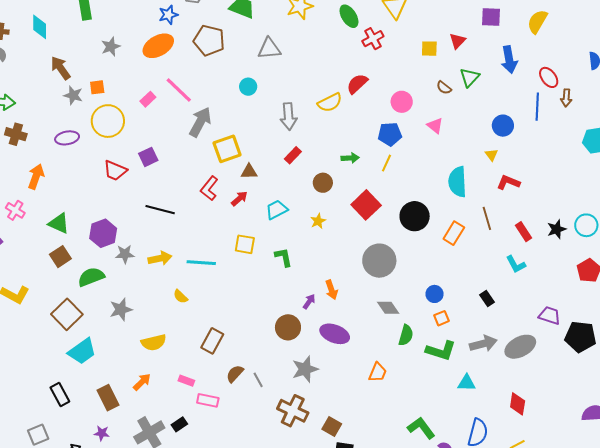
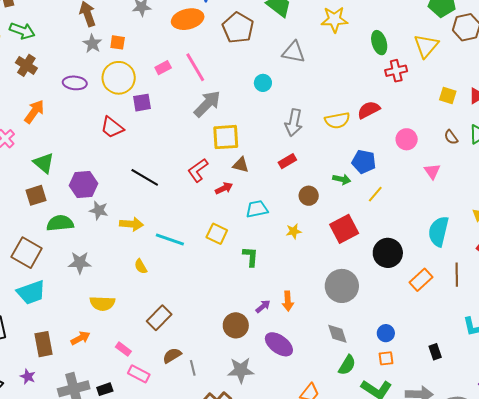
blue pentagon: (390, 134) -> (364, 162), moved
purple square: (148, 157) -> (142, 103), moved
brown square: (67, 314) -> (27, 253), turned -32

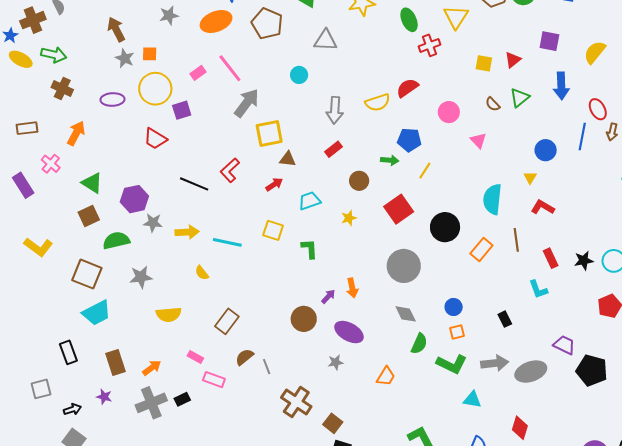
red L-shape: (198, 170) -> (230, 170), moved
orange arrow: (80, 338) -> (152, 368), moved
gray star: (241, 370) -> (336, 362), moved, size x0.6

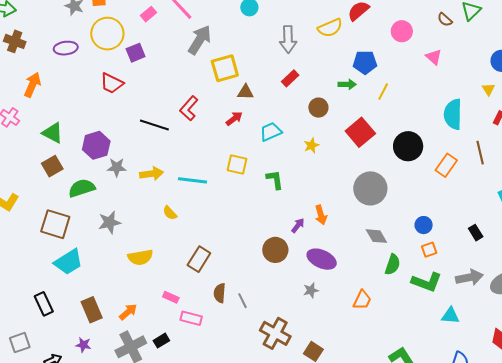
brown semicircle: (244, 357) -> (220, 293), turned -42

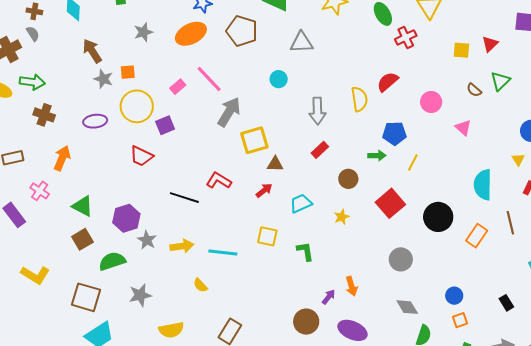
yellow semicircle: (330, 28) -> (359, 99), turned -75
red L-shape: (189, 108) -> (219, 181), turned 80
gray star: (117, 167) -> (147, 240), turned 30
gray circle: (370, 188) -> (401, 259), size x0.7

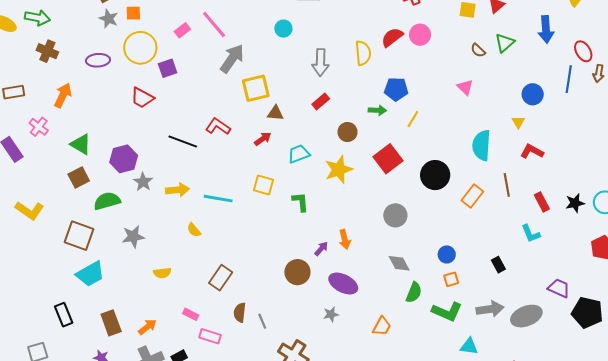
pink circle: (431, 102) -> (420, 35), moved
yellow star: (342, 217) -> (339, 170), size x1.8
yellow semicircle: (171, 330) -> (162, 273), size x0.7

